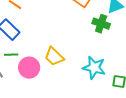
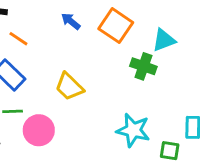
yellow trapezoid: (54, 57) -> (69, 87), moved

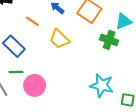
orange line: (18, 39) -> (33, 21), moved
yellow trapezoid: (69, 87) -> (59, 39), moved

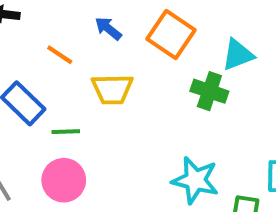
yellow trapezoid: (59, 39) -> (112, 89), turned -45
green line: (16, 72) -> (66, 132), moved

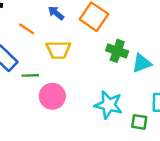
cyan triangle: (238, 55) -> (142, 63), moved
pink circle: (64, 180) -> (52, 96), moved

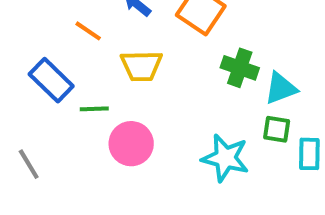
green square: (139, 122) -> (277, 129), moved

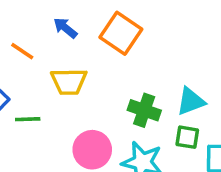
green cross: (240, 68) -> (144, 110), moved
pink circle: (131, 144) -> (92, 150), moved

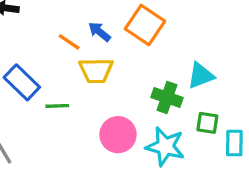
blue arrow: (65, 28) -> (99, 32), moved
orange line: (22, 51) -> (69, 42), moved
cyan triangle: (191, 101) -> (201, 76), moved

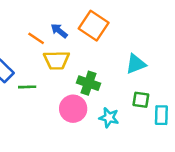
green cross: (167, 98) -> (88, 83), moved
cyan star: (165, 146) -> (109, 118), size x0.7

